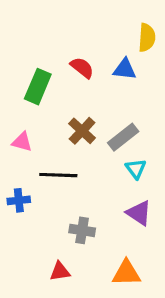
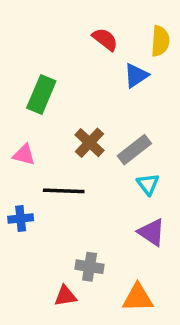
red semicircle: (82, 68) -> (105, 39), moved
blue triangle: (125, 69) -> (136, 75), turned -40
gray cross: (82, 230) -> (90, 267), moved

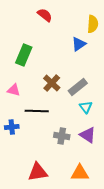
red semicircle: (105, 39) -> (45, 15), moved
gray cross: (90, 267) -> (62, 136), moved
red triangle: (65, 296) -> (38, 172), size x1.5

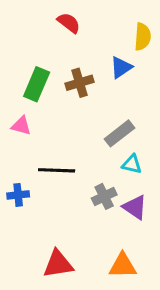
brown cross: (52, 83) -> (80, 83), moved, turned 30
pink triangle: (14, 90) -> (21, 126), moved
cyan triangle: (86, 107) -> (132, 164), turned -40
gray cross: (62, 136) -> (104, 196), moved, turned -35

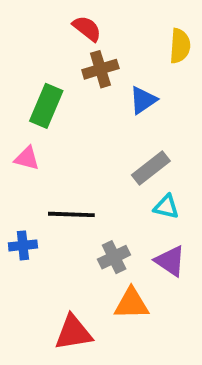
blue triangle: (121, 67) -> (143, 100), moved
brown cross: (80, 83) -> (100, 69), moved
gray cross: (104, 196) -> (114, 257), moved
orange triangle: (123, 266) -> (131, 304), moved

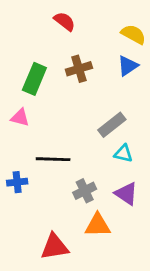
yellow semicircle: (180, 46) -> (133, 34), turned -65
brown cross: (100, 69) -> (79, 69), moved
blue triangle: (143, 100) -> (128, 66), moved

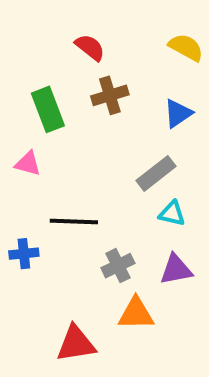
red semicircle: (65, 21) -> (90, 47), moved
blue triangle: (128, 66) -> (178, 113), moved
green rectangle: (34, 79) -> (48, 109), turned -44
purple triangle: (126, 194) -> (176, 270), turned -45

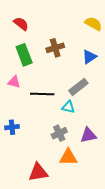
red semicircle: (90, 47) -> (21, 24), moved
cyan triangle: (172, 214) -> (68, 107), moved
black line: (74, 222) -> (42, 94), moved

